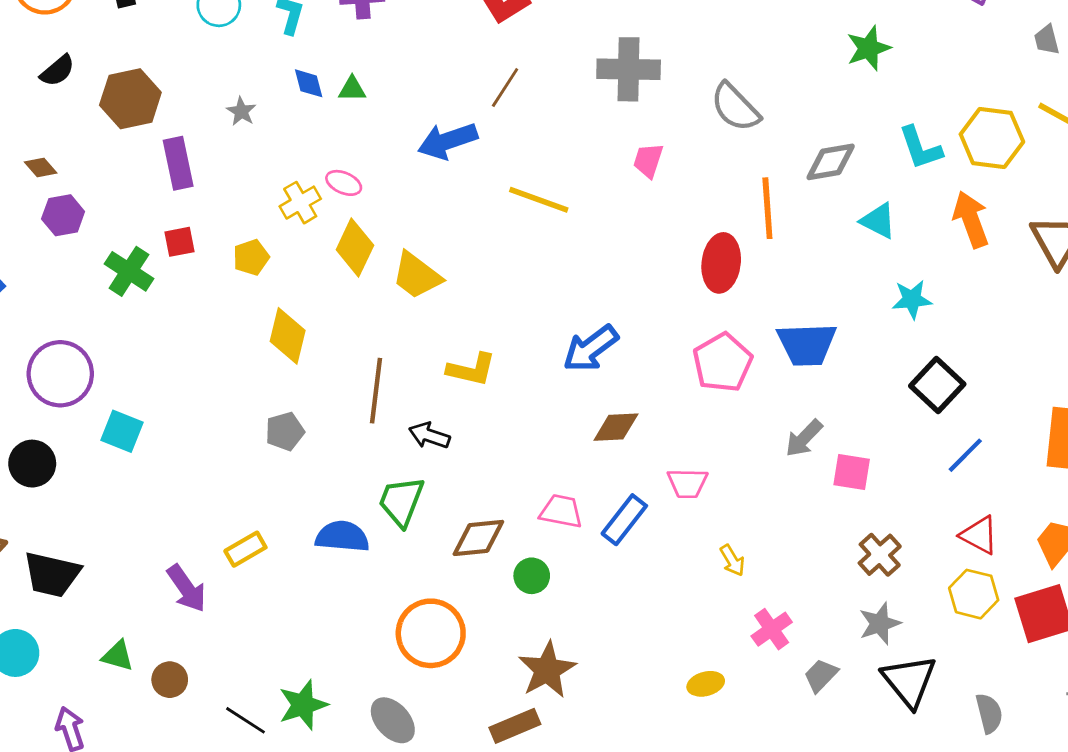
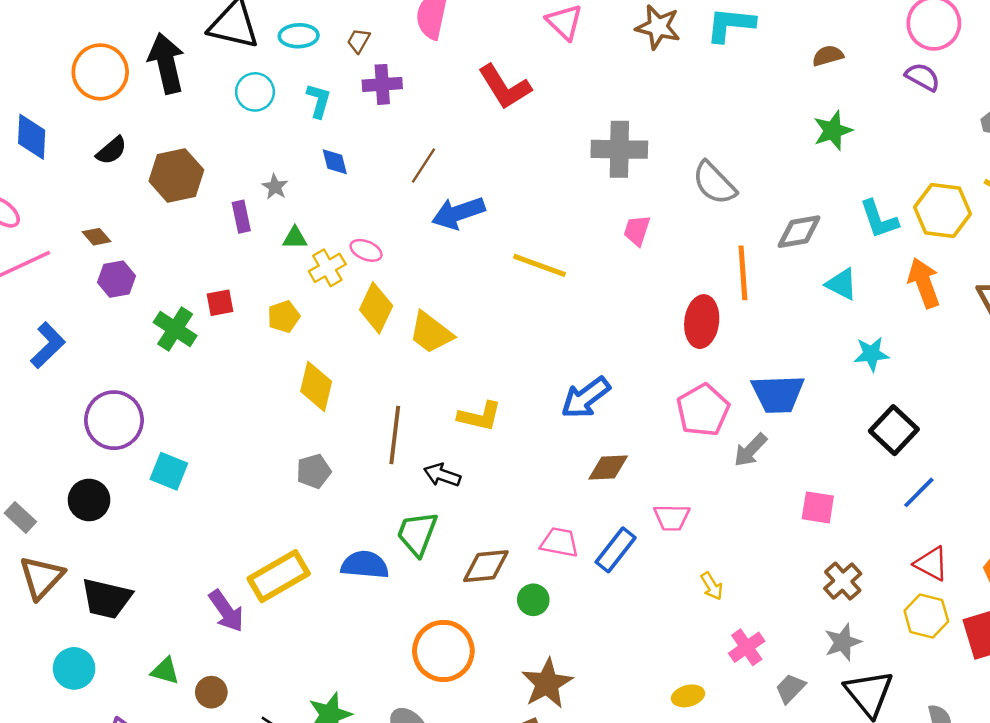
brown line: (505, 88) -> (423, 166), moved
green triangle: (352, 89) -> (295, 238), moved
purple rectangle: (178, 163) -> (241, 217), moved, size x0.7
gray arrow: (804, 438) -> (750, 450), moved
yellow rectangle: (245, 549) -> (279, 576), size x1.6

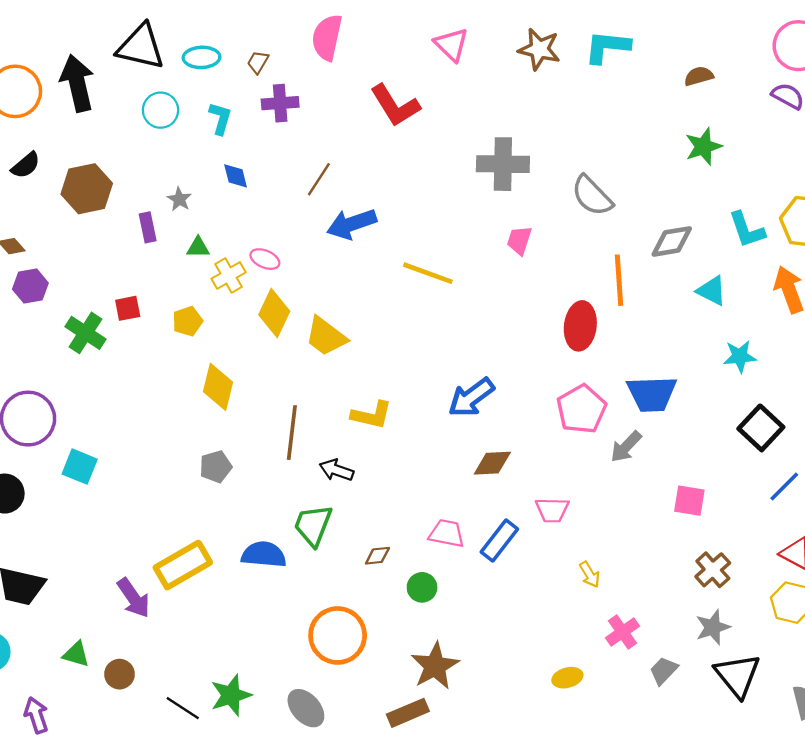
brown diamond: (486, 566) -> (377, 556), size x0.6

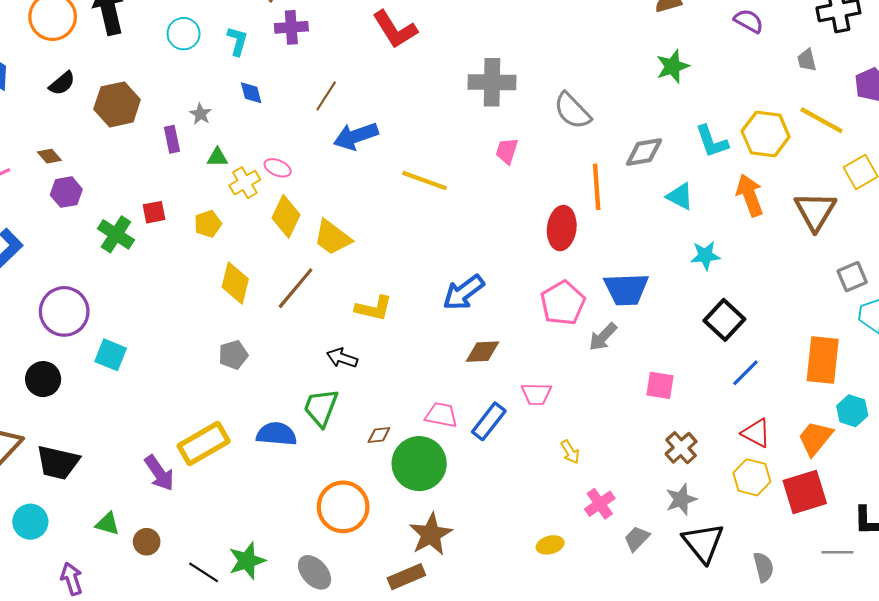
brown line: (292, 433) -> (296, 288), moved, turned 33
green circle: (422, 587) -> (419, 464), size x2.0

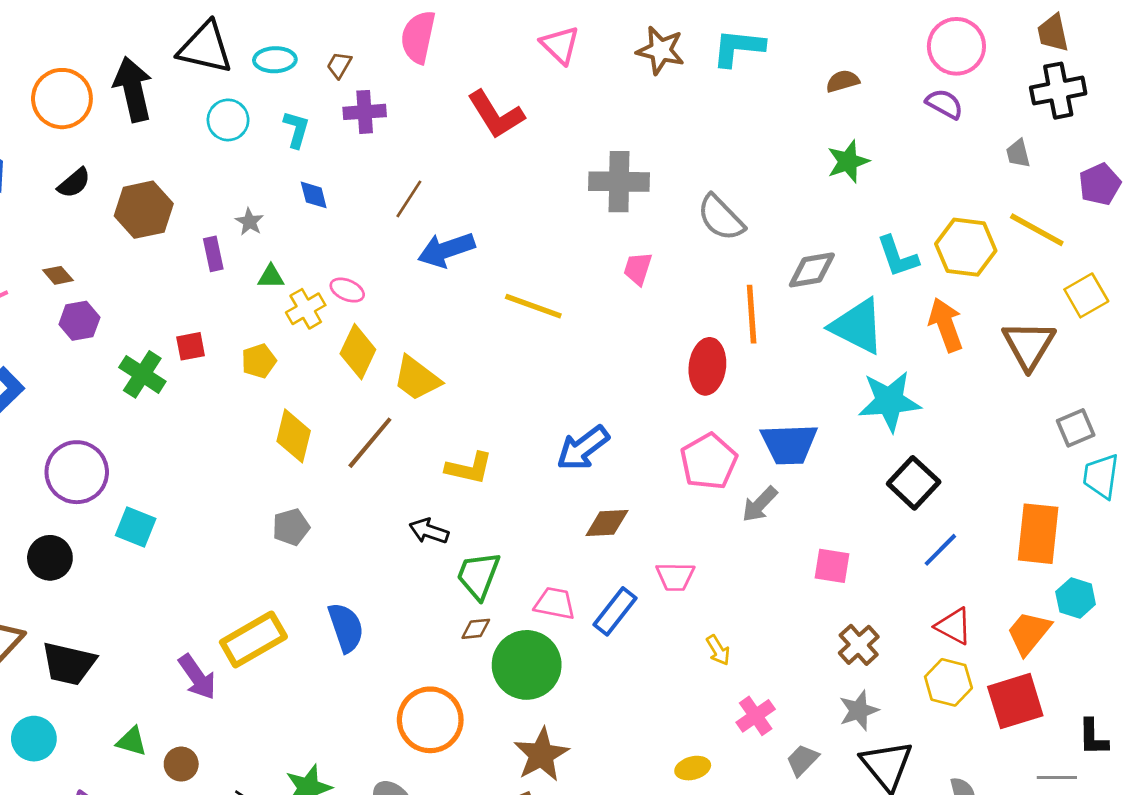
cyan triangle: (680, 196) -> (857, 326), size x1.6
cyan star: (705, 255) -> (889, 401), size x1.6
green trapezoid: (321, 408) -> (478, 575), moved
blue semicircle: (277, 434) -> (346, 627), turned 66

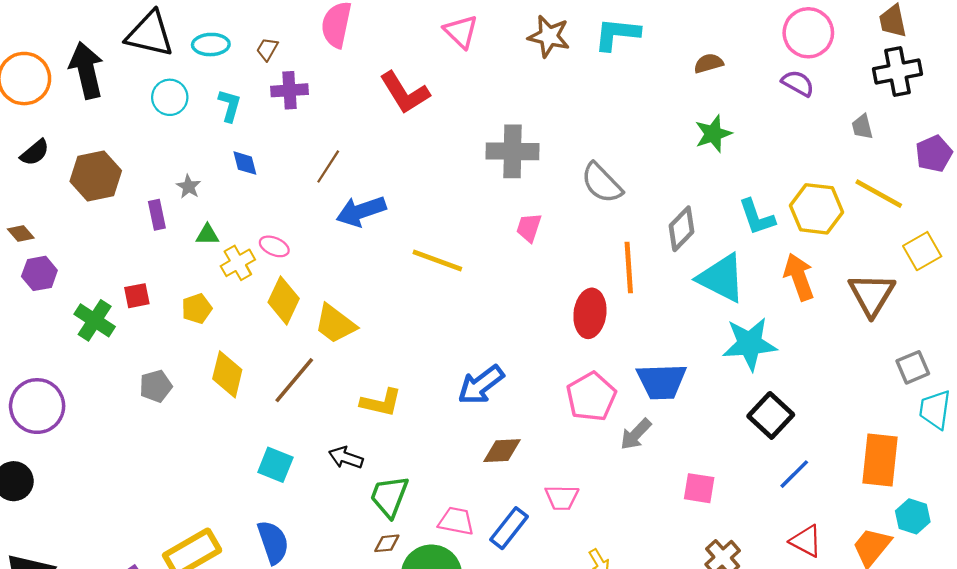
gray diamond: (812, 270) -> (682, 229), turned -36
cyan square: (136, 527) -> (275, 465), moved
gray pentagon: (291, 527) -> (156, 386), moved

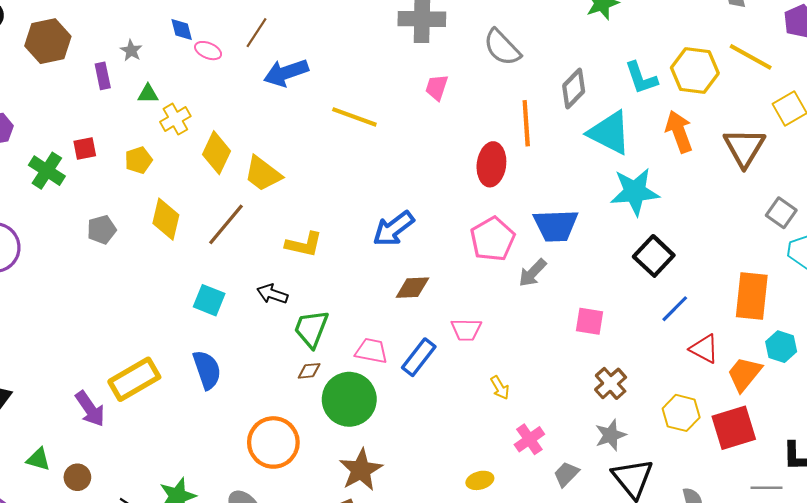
pink ellipse: (274, 246) -> (208, 51), moved
gray square: (913, 367) -> (781, 213), turned -32
red triangle: (806, 541) -> (704, 349), moved

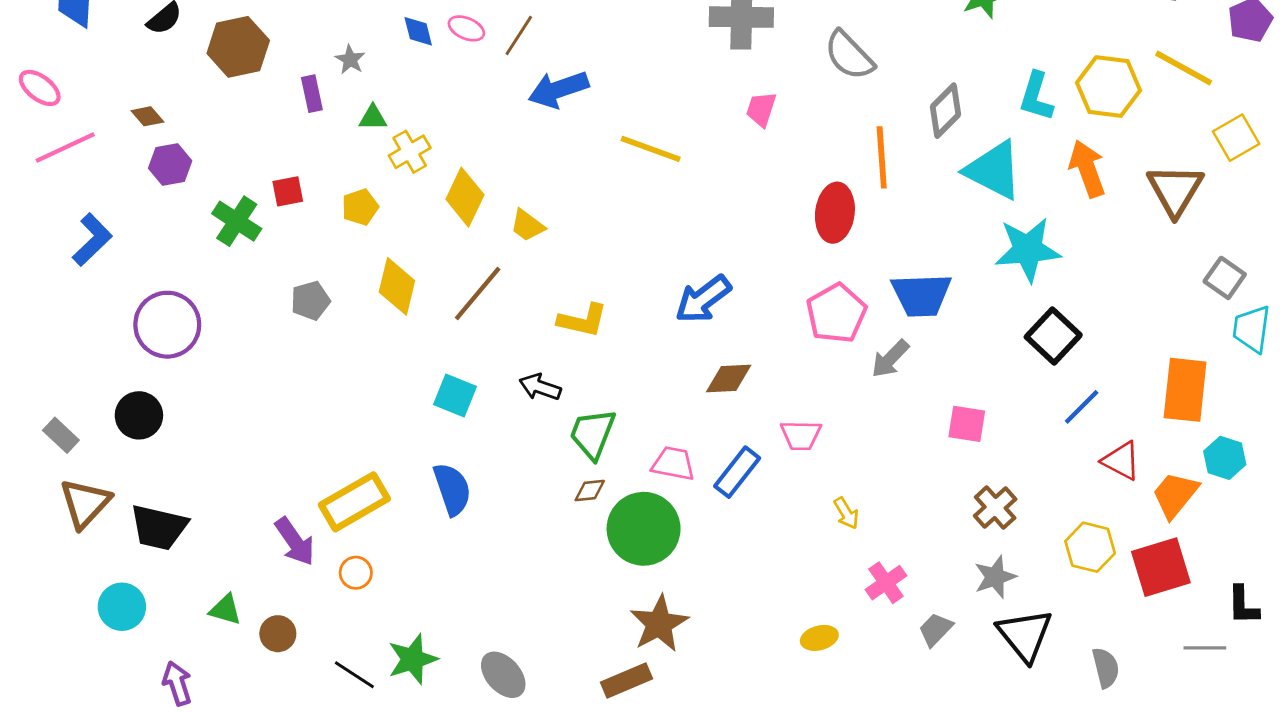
pink ellipse: (208, 51) -> (466, 28), moved
cyan L-shape: (641, 78) -> (1036, 96), turned 36
yellow trapezoid: (263, 174) -> (527, 225), size x0.7
orange circle: (273, 442) -> (356, 573), moved, size x0.5

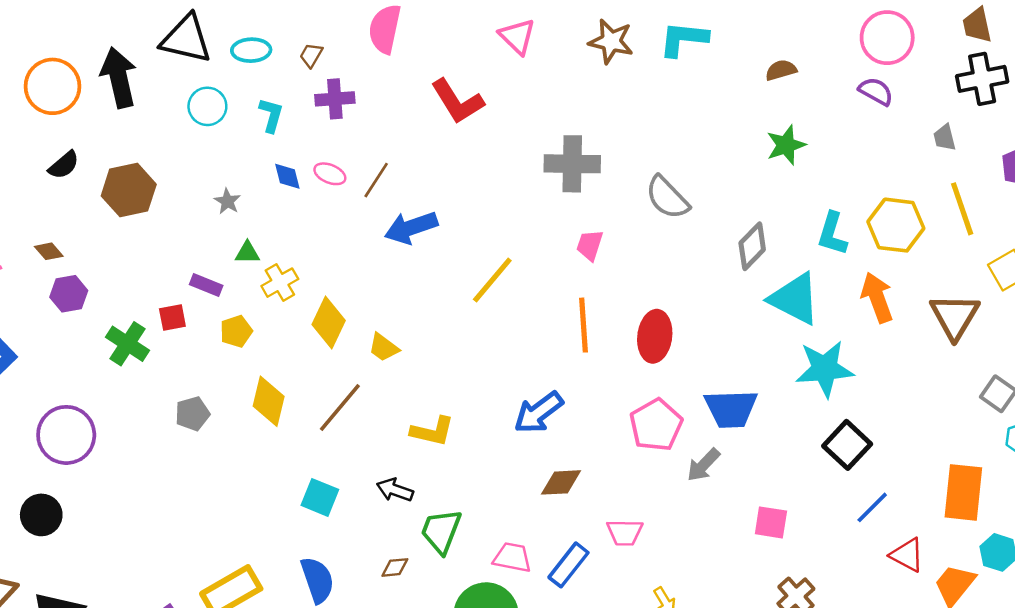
yellow line: (1184, 68) -> (962, 209), turned 42
purple rectangle: (312, 94) -> (206, 285), moved, turned -56
yellow line: (651, 149) -> (492, 280), turned -70
orange line: (882, 157) -> (584, 325), moved
brown diamond: (590, 491) -> (395, 567), moved

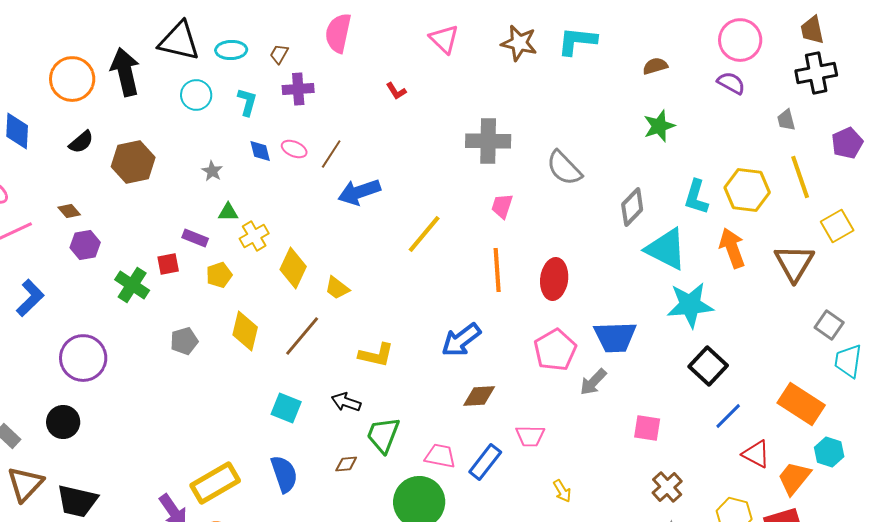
red L-shape: (457, 101) -> (396, 91), size x0.5
orange rectangle: (963, 492) -> (801, 404), turned -63

